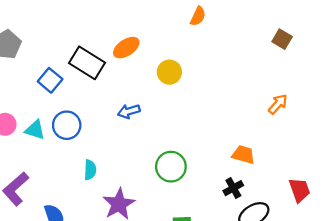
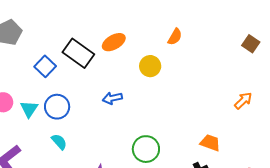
orange semicircle: (198, 16) -> (175, 37), moved
cyan triangle: (35, 130) -> (29, 109), turned 42
cyan semicircle: (90, 170) -> (59, 142), moved, turned -48

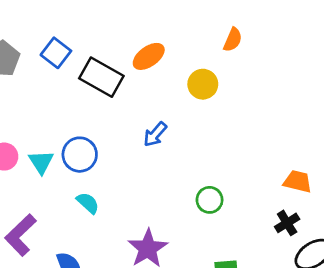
blue square: (45, 66) -> (56, 53), moved
blue arrow: (112, 98) -> (155, 134), turned -30
green circle: (146, 149) -> (210, 200), size x0.7

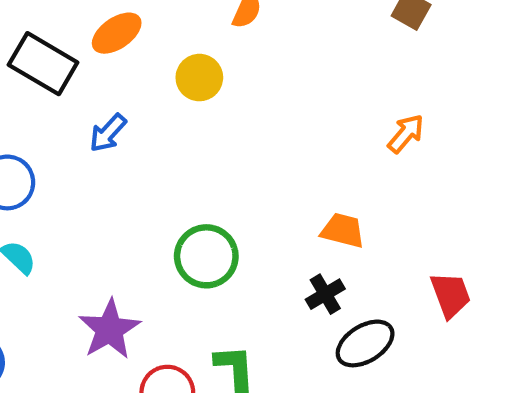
blue arrow: (155, 134) -> (108, 133), moved
green circle: (210, 200) -> (206, 256), size x1.5

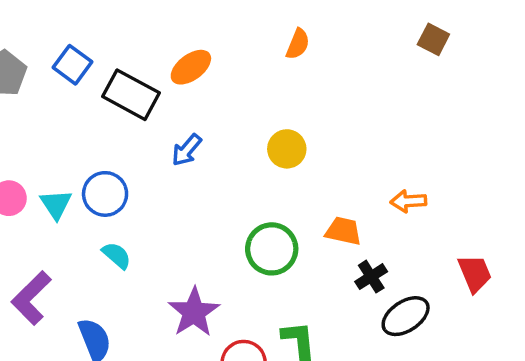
yellow circle: (199, 78) -> (287, 149), moved
orange arrow: (406, 134) -> (408, 201), moved, turned -132
orange trapezoid: (343, 230) -> (343, 231), moved

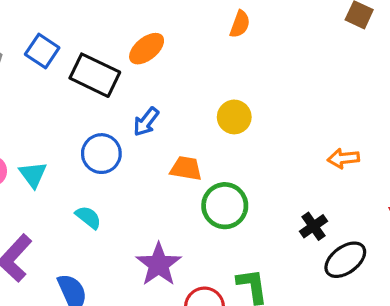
blue circle: (105, 194) -> (101, 154), moved
orange trapezoid: (343, 231) -> (186, 168), moved

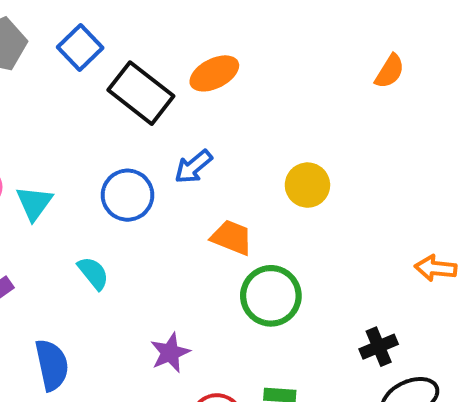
orange semicircle: (240, 24) -> (390, 71), moved
purple star: (159, 264) -> (170, 353), size x0.7

